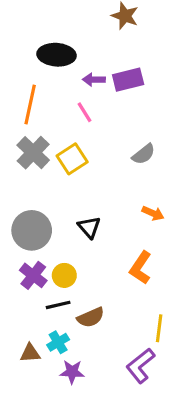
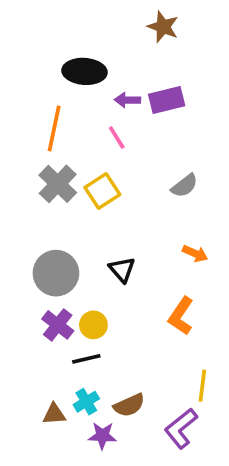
brown semicircle: (91, 317) -> (129, 405), moved

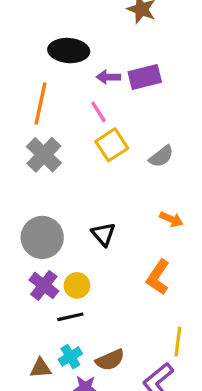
yellow square: (102, 191) -> (112, 145), moved

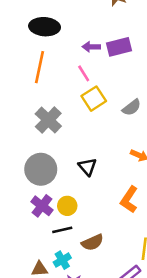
black ellipse: (69, 51) -> (45, 27), moved
gray cross: (44, 155) -> (48, 120), moved
brown semicircle: (110, 360) -> (92, 242), moved

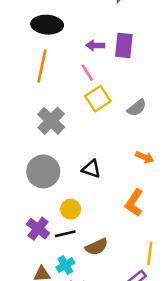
purple rectangle: (119, 47) -> (124, 45), turned -70
black triangle: (87, 167) -> (91, 169), turned -30
purple cross: (42, 206) -> (38, 229), moved

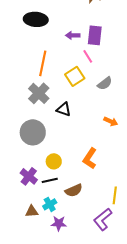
orange line: (42, 66) -> (43, 63), moved
pink line: (87, 73) -> (88, 56), moved
black triangle: (91, 169) -> (64, 109), moved
orange L-shape: (134, 203) -> (90, 158), moved

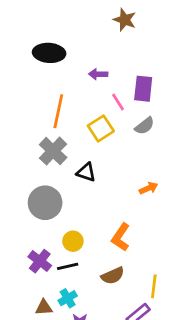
purple rectangle: (95, 35) -> (143, 89), moved
gray semicircle: (105, 83) -> (145, 126), moved
orange arrow: (111, 121) -> (149, 188), turned -48
brown semicircle: (74, 190) -> (113, 276), moved

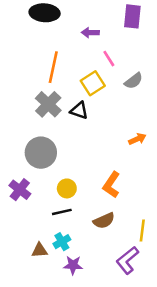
purple rectangle: (143, 89) -> (132, 16), moved
black triangle: (86, 172) -> (79, 111), moved
purple cross: (40, 261) -> (20, 190), moved

